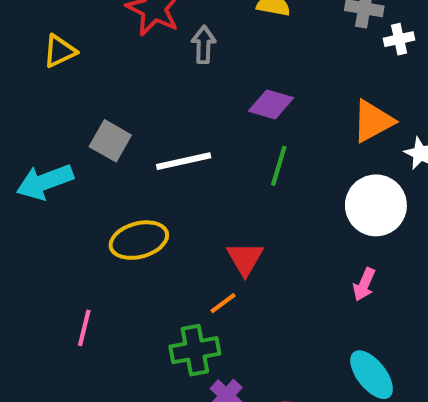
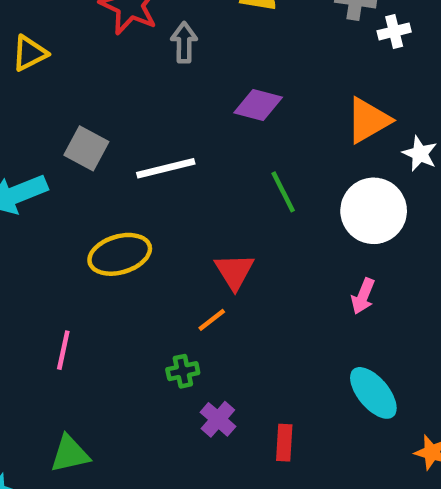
green line: (279, 166) -> (283, 192), moved, turned -42
green cross: (195, 350) -> (183, 371), size x0.6

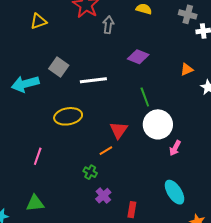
orange triangle: (368, 120) -> (187, 69), size x0.6
white circle: (374, 211) -> (158, 124), moved
green cross: (183, 371) -> (90, 172), turned 32

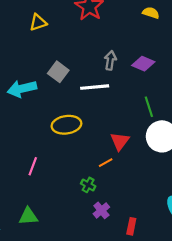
gray arrow: (108, 25) -> (110, 60), moved

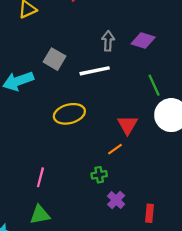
pink line: (33, 166) -> (40, 177), moved
green cross: (88, 185) -> (99, 175), turned -32

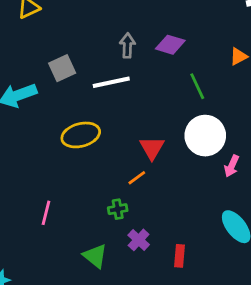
gray square: (55, 59) -> (62, 68), turned 35
green line: (154, 85) -> (197, 86), moved
green triangle: (40, 215) -> (95, 256), moved, turned 50

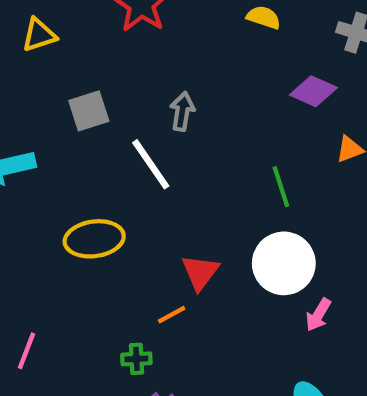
purple diamond: (170, 45) -> (313, 91), moved
gray square: (62, 68) -> (89, 111), moved
white line: (111, 82) -> (151, 164), turned 60

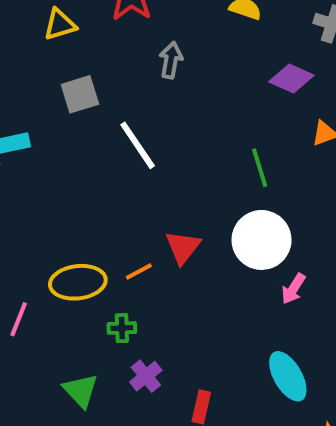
yellow triangle: (39, 35) -> (60, 25), moved
gray arrow: (182, 111) -> (171, 60), moved
yellow ellipse: (94, 239) -> (78, 282), moved
orange line: (172, 315) -> (139, 271), moved

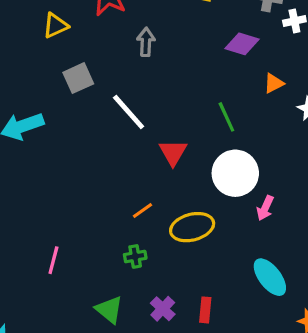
red triangle: (183, 247) -> (173, 152), moved
yellow ellipse: (78, 282) -> (192, 227), moved
purple cross: (146, 376) -> (163, 309), moved

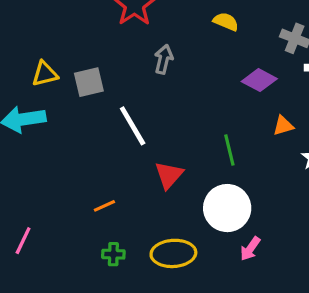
yellow triangle: (55, 26) -> (45, 74), moved
orange line: (143, 210) -> (104, 206), moved
green cross: (135, 256) -> (113, 254), moved
pink line: (53, 260) -> (23, 241), moved

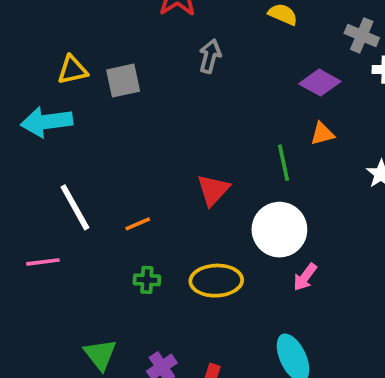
white line: (133, 126) -> (75, 207), moved
orange triangle: (283, 126) -> (322, 134), moved
pink line: (23, 241) -> (43, 262), turned 56

